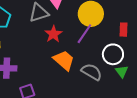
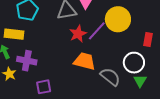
purple line: (84, 34) -> (97, 31), moved
orange trapezoid: (64, 60) -> (84, 61), turned -35

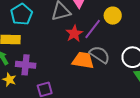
yellow circle: (118, 19) -> (113, 16), size x0.7
gray semicircle: (110, 77) -> (100, 55), moved

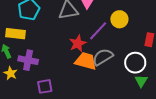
red star: (74, 34) -> (78, 43), moved
gray semicircle: (100, 55) -> (103, 57), turned -70

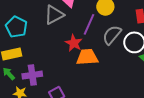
gray semicircle: (103, 57) -> (112, 35), moved

